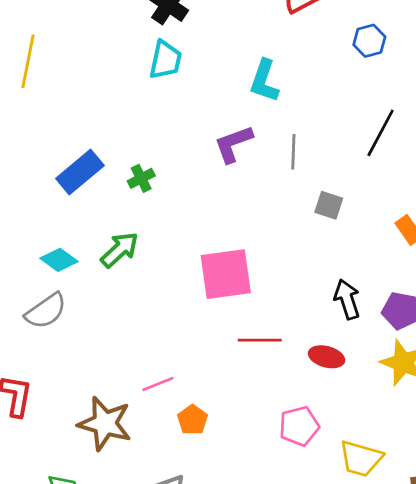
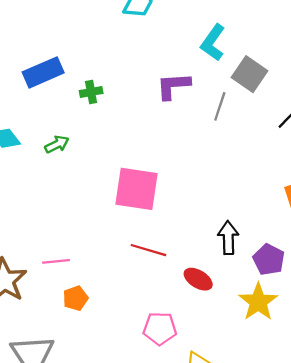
gray square: (329, 205) -> (249, 74), moved, size x1.4
green arrow: (120, 250) -> (57, 144), size x0.7

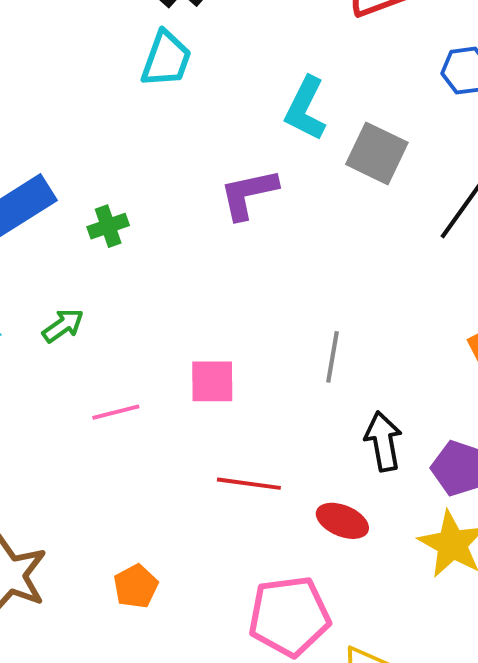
gray line: (220, 106) -> (332, 357), moved
pink square: (137, 189) -> (212, 381), size x0.6
pink line: (56, 261) -> (116, 412), moved
pink pentagon: (160, 329) -> (289, 616), size x1.4

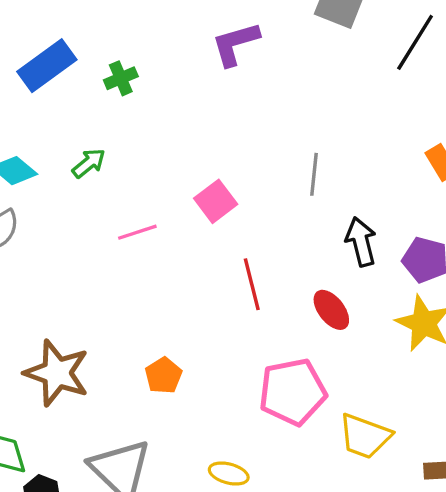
pink square: (212, 381) -> (216, 201), turned -33
red line: (249, 484) -> (252, 284), turned 72
red ellipse: (342, 521) -> (331, 310), turned 33

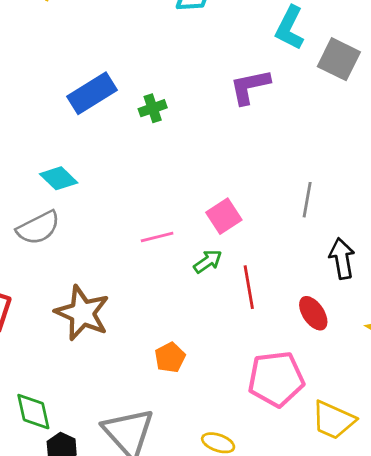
green arrow: (89, 163) -> (208, 261), moved
brown star: (57, 373) -> (82, 313), moved

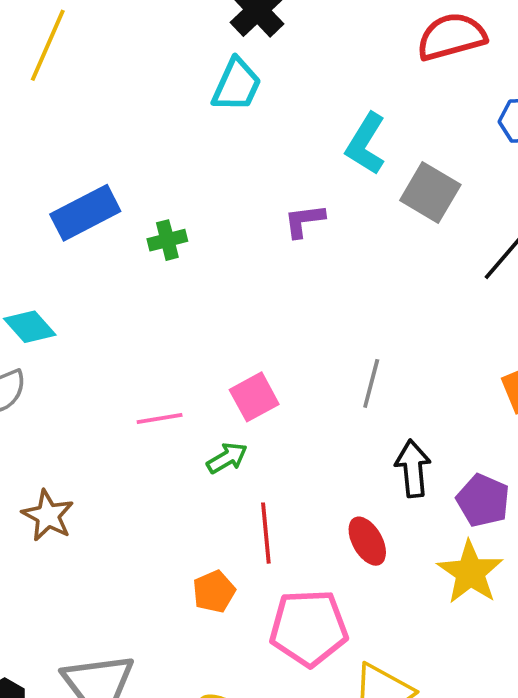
purple L-shape: (250, 87) -> (304, 221), size x0.7
red line: (249, 287) -> (266, 533), moved
brown star: (82, 313) -> (48, 516), size x0.7
orange pentagon: (170, 358) -> (214, 592), moved

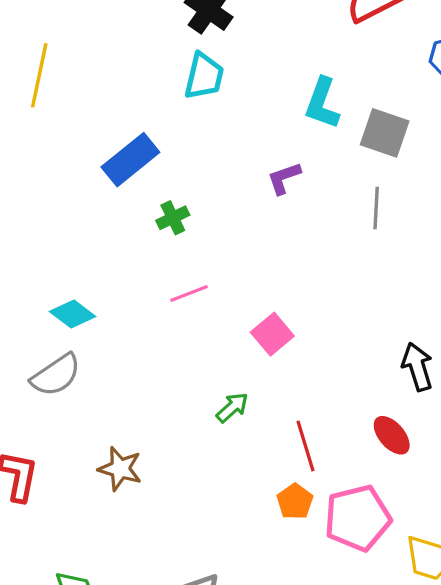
blue rectangle: (85, 213) -> (130, 160), moved
gray line: (371, 383) -> (376, 208), moved
pink line: (160, 419) -> (189, 293), moved
green arrow: (227, 458) -> (232, 408), moved
orange pentagon: (214, 592) -> (295, 501), moved

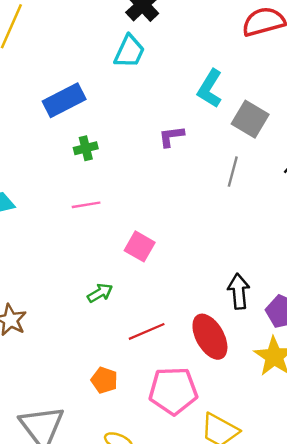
pink square: (272, 334) -> (140, 246), turned -32
red ellipse: (392, 435) -> (210, 337), size x1.5
red line: (306, 446) -> (147, 331), turned 72
orange pentagon: (295, 501) -> (104, 380), moved, turned -30

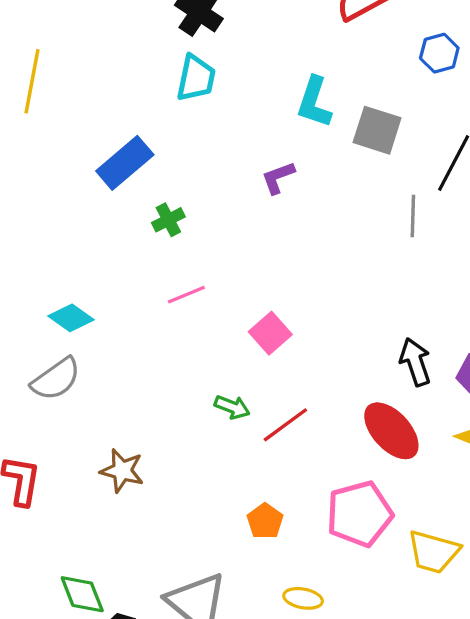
gray line: (233, 172) -> (413, 216), moved
pink square: (140, 246) -> (270, 333), turned 32
green arrow: (100, 293) -> (232, 407), turned 65
red line: (147, 331) -> (285, 425), moved
orange pentagon: (104, 380) -> (265, 521), turned 30

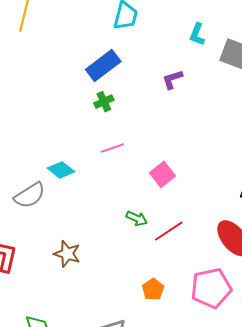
cyan L-shape: (314, 102) -> (197, 34), size x0.7
blue rectangle: (125, 163) -> (103, 66), moved
cyan diamond: (71, 318) -> (61, 170), moved

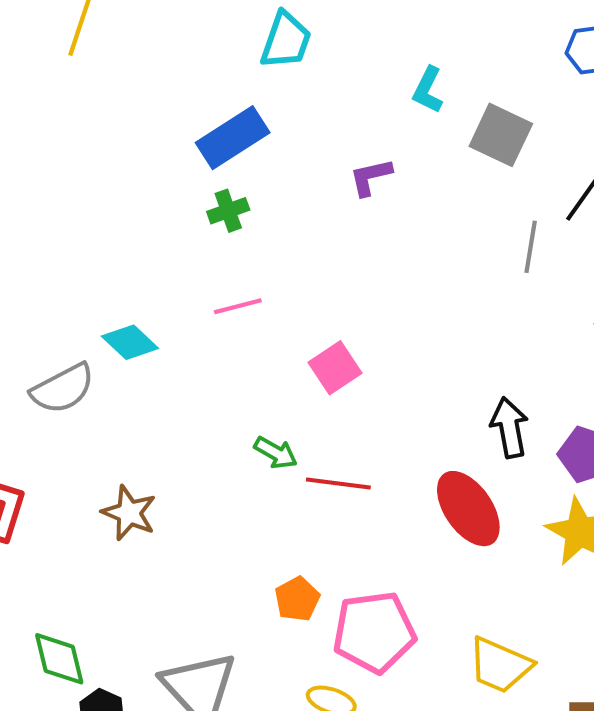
red line: (169, 231) -> (338, 484), turned 36
pink pentagon: (211, 288) -> (374, 632), moved

